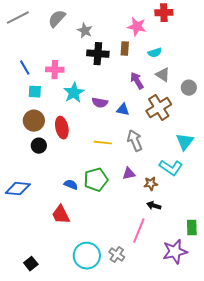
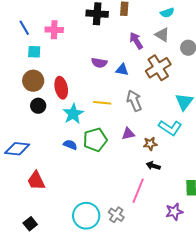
cyan semicircle: (155, 53) -> (167, 13), moved
cyan star: (74, 93) -> (73, 114), moved
red trapezoid: (61, 215) -> (36, 181), moved
purple star: (175, 252) -> (174, 212), size x0.7

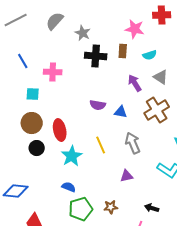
cyan semicircle: (167, 13) -> (150, 55), moved
blue line: (24, 28) -> (23, 61), moved
yellow line: (102, 103) -> (101, 145), turned 60
green pentagon: (95, 140) -> (81, 209), moved
brown star: (150, 144) -> (111, 207), moved

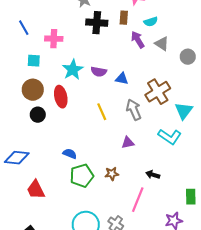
purple arrow: (135, 83) -> (138, 40), moved
brown cross: (157, 110) -> (158, 92), moved
cyan star: (72, 156) -> (73, 70), moved

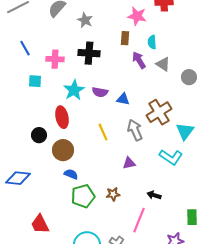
cyan semicircle: (151, 22) -> (152, 42), turned 104
black cross: (97, 23) -> (89, 53), moved
brown circle: (33, 90) -> (63, 150), moved
red trapezoid: (36, 190) -> (40, 224), moved

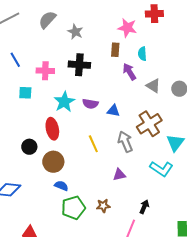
gray triangle: (163, 64) -> (153, 86), moved
black arrow: (154, 195) -> (144, 207), turned 96

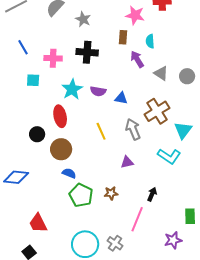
green pentagon: (73, 208) -> (81, 195), turned -30

